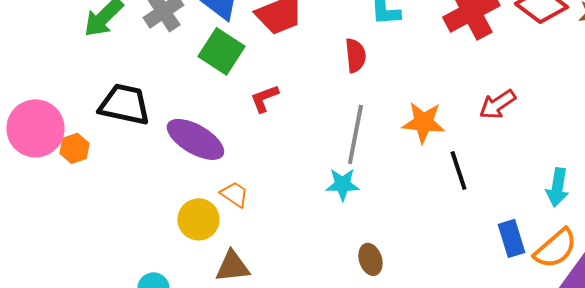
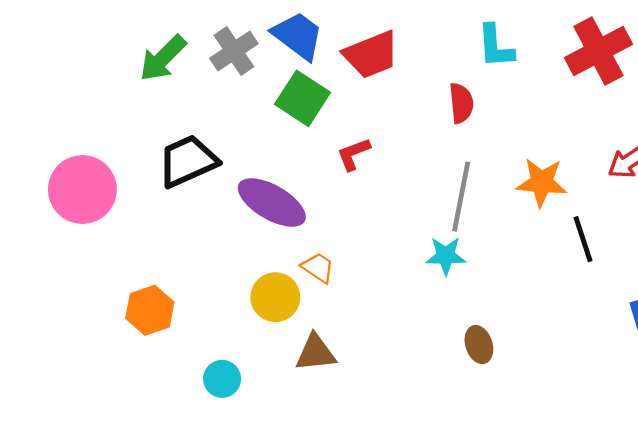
black trapezoid: (124, 104) -> (188, 161), turned -36
orange hexagon: (74, 148) -> (150, 310), moved, size x1.4

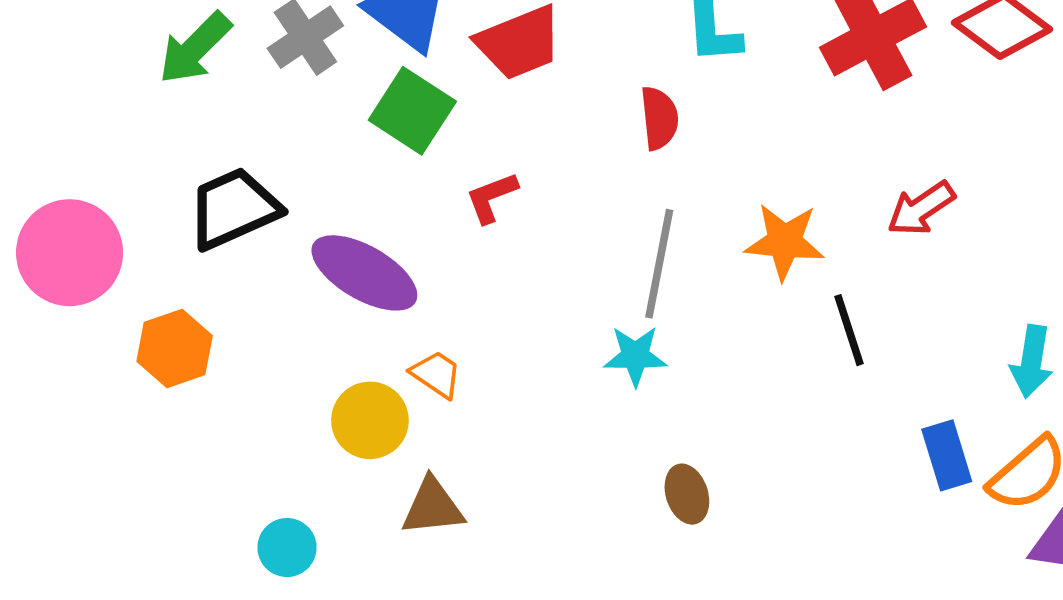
orange hexagon: (150, 310) -> (175, 348), moved

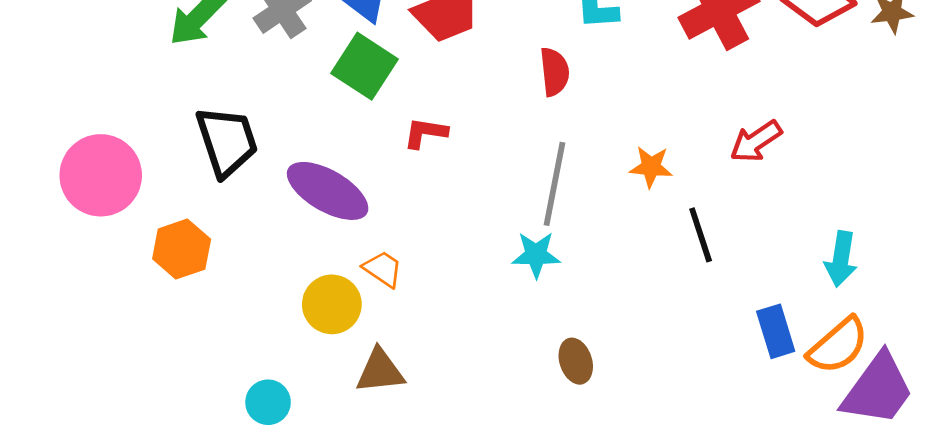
red L-shape: (492, 197) -> (425, 133), turned 30
black trapezoid: (234, 208) -> (227, 141), turned 96
orange star: (785, 242) -> (651, 167), size x0.7

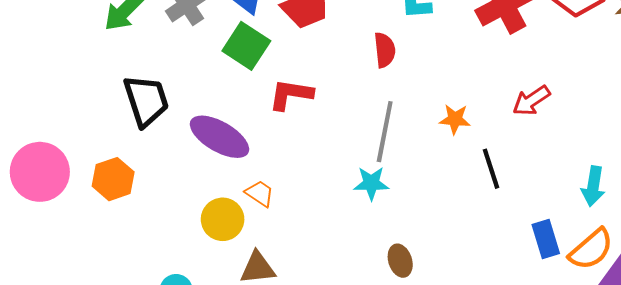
red L-shape: (425, 133) -> (291, 94), size x1.4
pink circle: (101, 175) -> (40, 172), moved

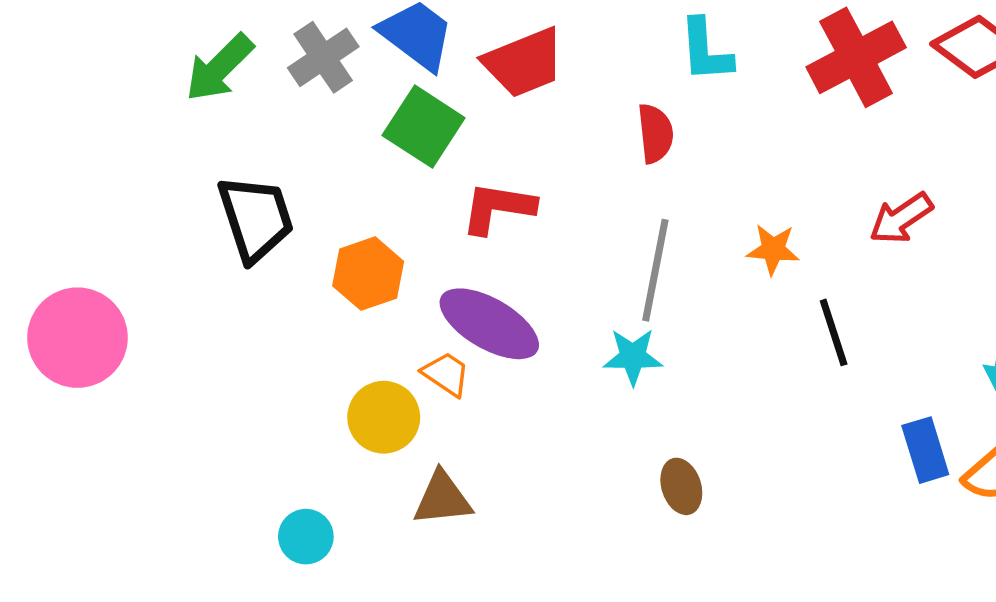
purple ellipse: (219, 137) -> (489, 324), moved
orange hexagon: (113, 179) -> (368, 274), moved

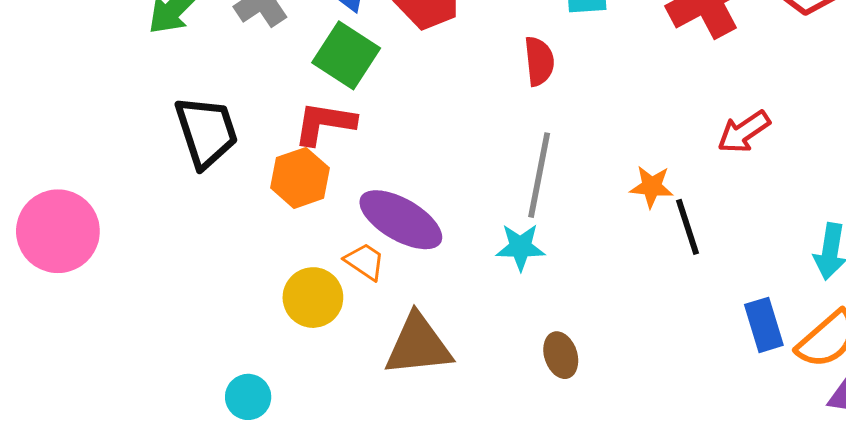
red L-shape: (498, 208) -> (324, 123), moved
orange star: (773, 249) -> (652, 187), moved
brown triangle: (443, 499) -> (418, 345), moved, size x1.4

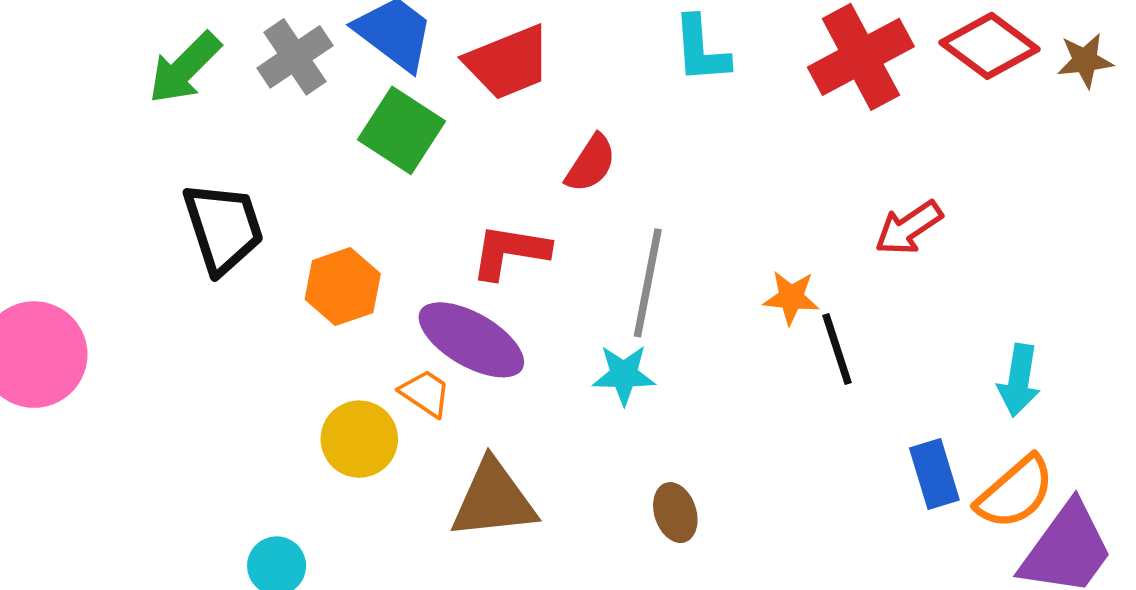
red semicircle: (539, 61) -> (591, 163), moved, turned 39
red L-shape: (324, 123) -> (510, 252), moved

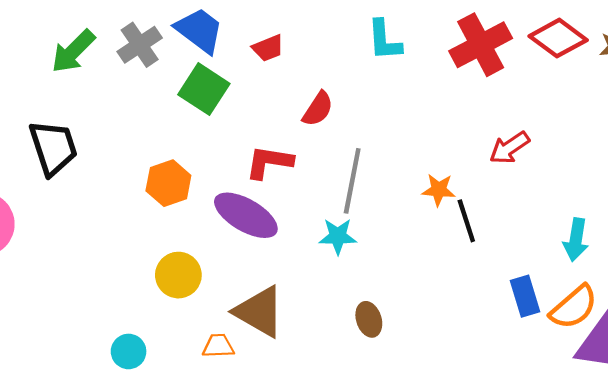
red trapezoid: (508, 62) -> (268, 48), size x0.6
black trapezoid: (223, 228) -> (53, 148), moved
orange trapezoid: (425, 393) -> (218, 346), moved, turned -36
brown triangle: (493, 500) -> (259, 312), turned 36

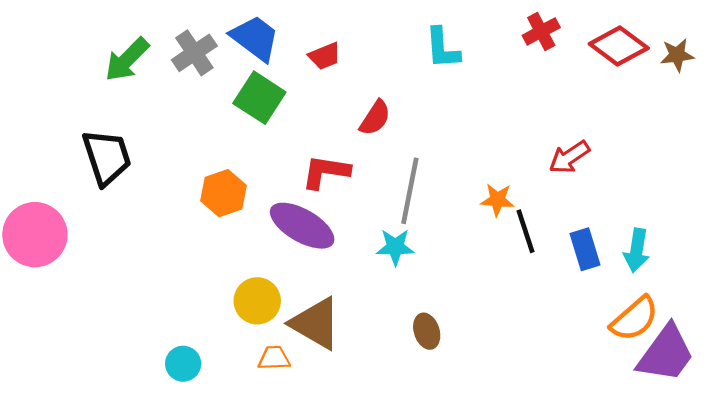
red cross: (481, 45) -> (541, 31), moved, size x0.6
yellow circle: (178, 275) -> (257, 301), moved
blue rectangle: (525, 296) -> (585, 249), moved

